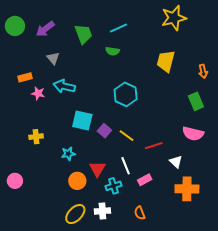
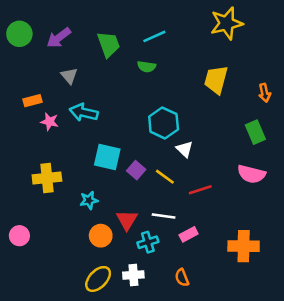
yellow cross: (36, 137) -> (47, 178), size x1.5
white triangle: (176, 162) -> (185, 149), moved
white line: (126, 166) -> (164, 216), turned -60

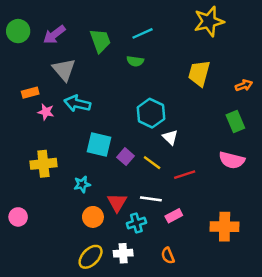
gray triangle: (69, 76) -> (64, 70), size x1.5
orange arrow: (265, 93) -> (244, 85), turned -98

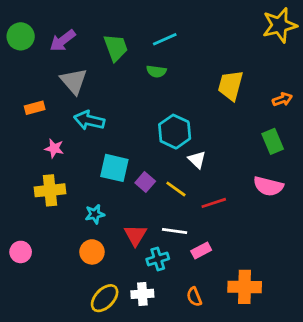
yellow star: (209, 21) -> (280, 25), moved
pink star: (46, 112) -> (54, 148), moved
orange circle: (93, 217) -> (92, 252), moved
orange cross: (225, 227) -> (245, 287), moved

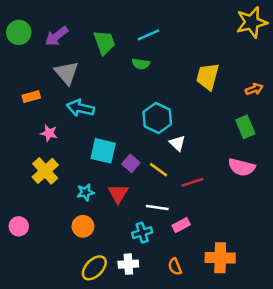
yellow cross: (50, 190) -> (45, 171), turned -36
red triangle: (135, 235) -> (118, 194), moved

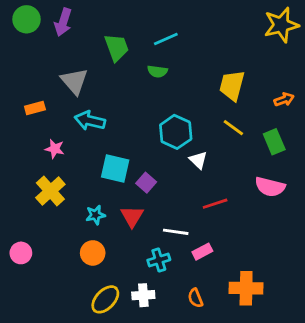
green circle: (19, 32) -> (27, 19), moved
purple arrow: (57, 36) -> (63, 22), moved, turned -35
yellow line: (159, 170) -> (233, 128), moved

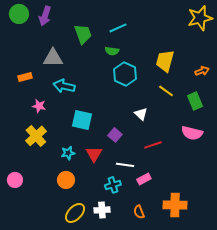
gray triangle: (74, 81) -> (53, 58), turned -50
cyan hexagon: (176, 132) -> (125, 74), moved
purple square: (146, 183) -> (115, 135), moved

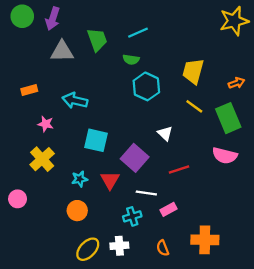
gray triangle: (53, 58) -> (62, 51), moved
green rectangle: (195, 101) -> (228, 118), size x1.4
purple square: (115, 135) -> (135, 158), size x1.6
pink circle: (15, 180) -> (18, 199), moved

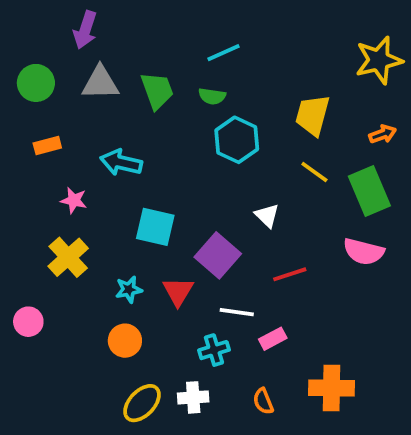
green circle: (22, 16) -> (36, 83), moved
yellow star: (234, 21) -> (379, 60), moved
green trapezoid: (97, 40) -> (157, 91), moved

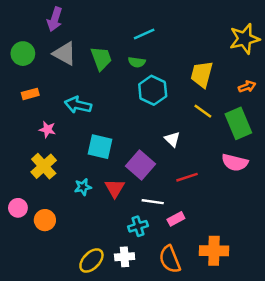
gray triangle: (100, 83) -> (65, 54), turned 30
orange circle: (125, 341) -> (45, 220), moved
orange semicircle: (263, 401) -> (170, 259), size x1.6

